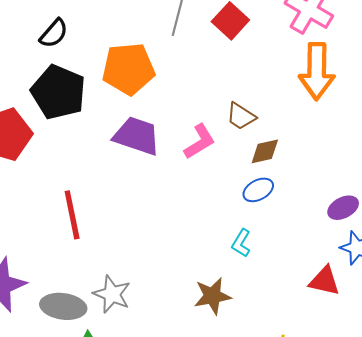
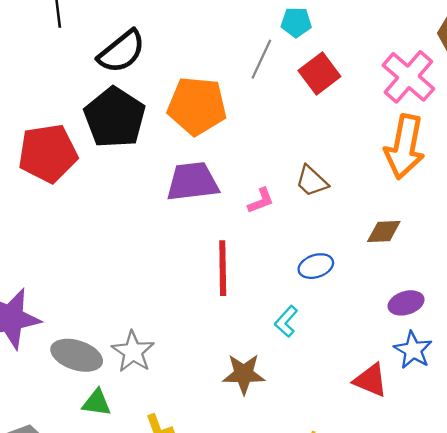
black semicircle: (54, 33) -> (122, 52), size x1.4
purple trapezoid: (137, 136) -> (193, 182), turned -36
pink L-shape: (200, 142) -> (261, 201), size x0.7
brown diamond: (265, 151) -> (384, 232), moved
red line: (72, 215) -> (223, 268), moved

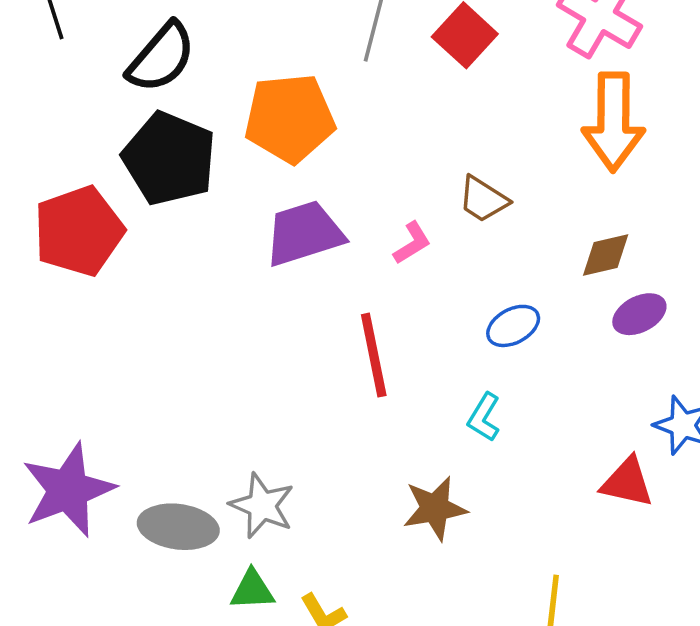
purple ellipse: (406, 303) -> (639, 314), moved
green triangle: (97, 403) -> (252, 590), moved

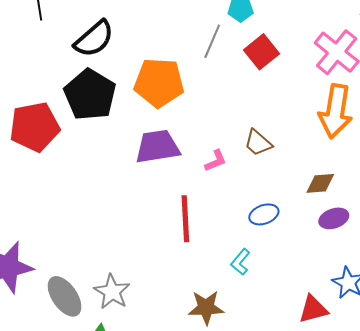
red triangle: (627, 482) -> (313, 309), turned -36
gray ellipse: (178, 527) -> (65, 296), turned 39

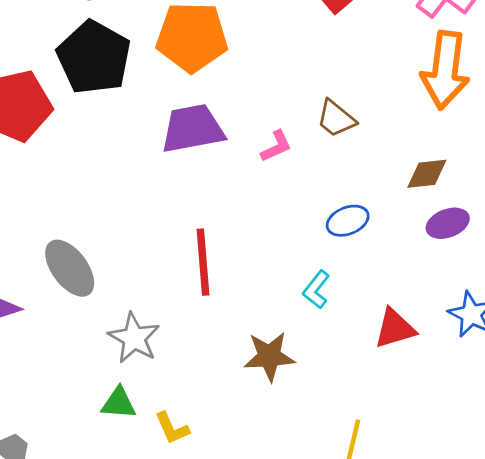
red line: (185, 219) -> (203, 262), moved
gray ellipse: (65, 296) -> (70, 268), moved
red triangle: (313, 309) -> (395, 328), moved

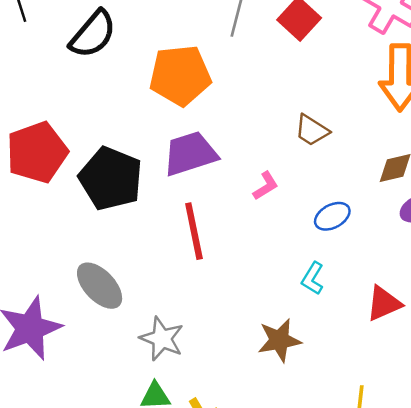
black pentagon: (94, 57) -> (111, 179), moved
pink L-shape: (276, 146) -> (266, 186), moved
red line: (203, 262) -> (194, 231), moved

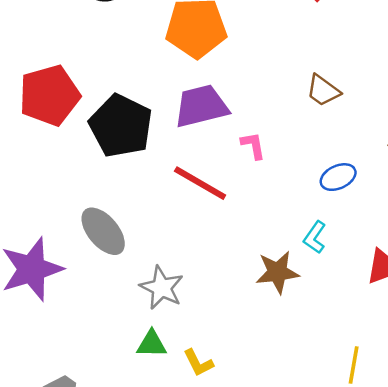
pink L-shape: (266, 186) -> (253, 146), moved, turned -72
red line: (194, 231) -> (200, 183), turned -52
brown star: (279, 340) -> (277, 272), moved

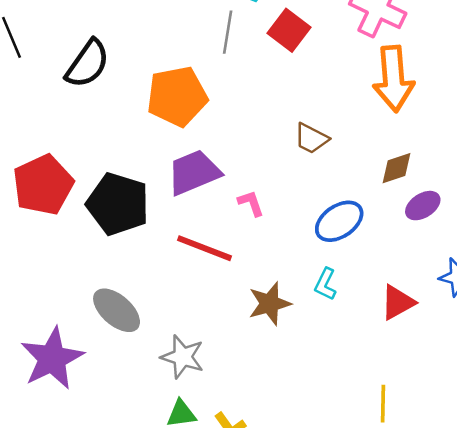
blue ellipse: (338, 177) -> (339, 221), size x1.4
brown star: (277, 272) -> (270, 304), moved

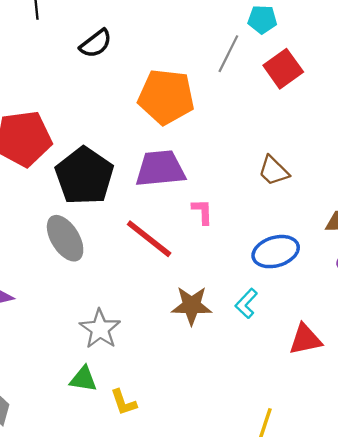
black semicircle: (88, 64) -> (96, 43), size x0.7
gray ellipse: (117, 310) -> (65, 238), moved

